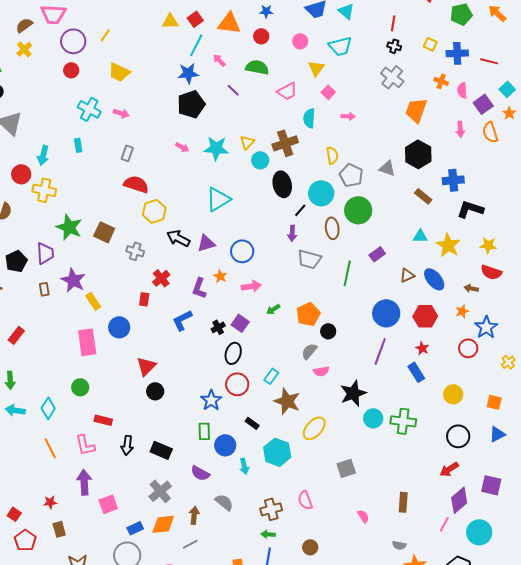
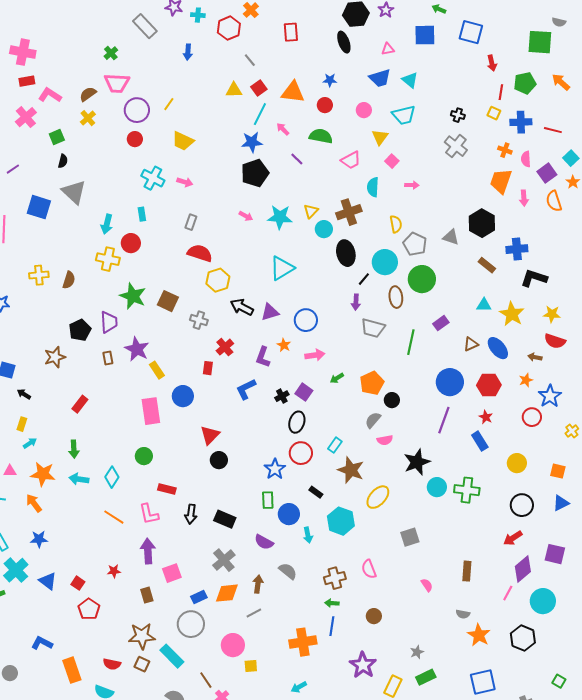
red line: (393, 23) -> (501, 92), moved
orange trapezoid: (416, 110) -> (501, 181), moved
red circle: (21, 174) -> (131, 243), moved
orange line: (50, 448) -> (114, 517), turned -30
brown rectangle: (59, 529) -> (147, 595), moved

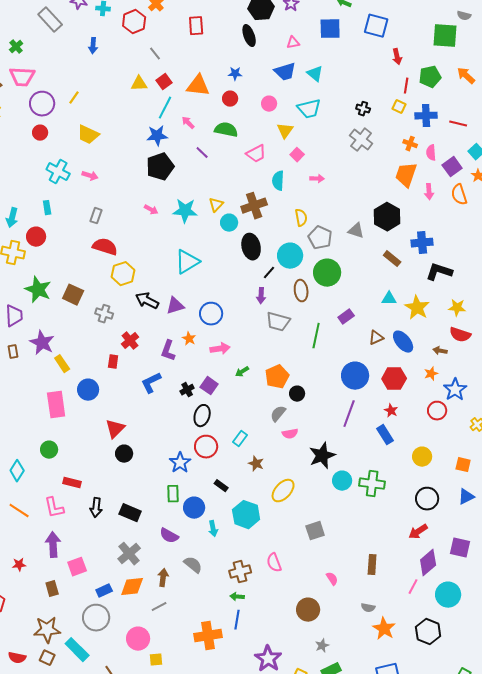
brown star: (351, 470) -> (256, 464), size x0.6
brown circle: (374, 616) -> (308, 610), moved, size x1.5

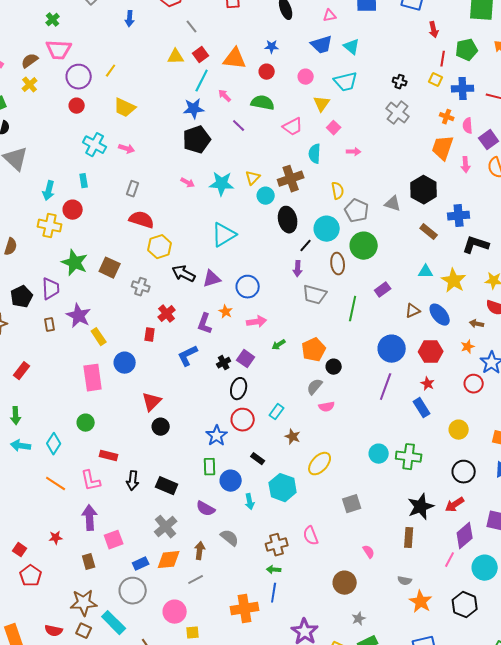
black star: (322, 456) -> (421, 507), moved

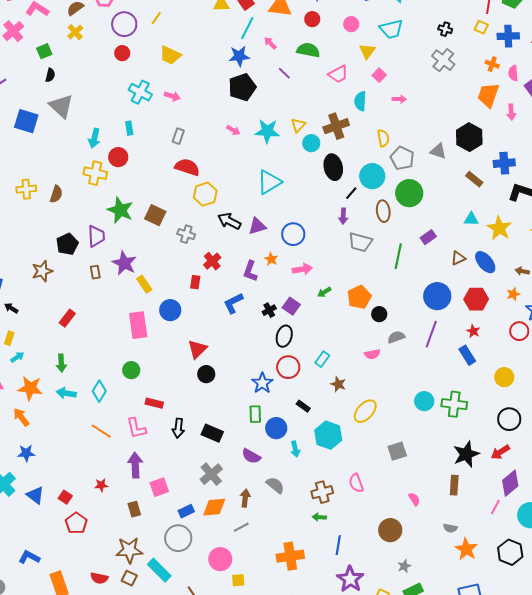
gray semicircle: (315, 387) -> (396, 337), moved, turned 30
blue line: (274, 593) -> (338, 545), moved

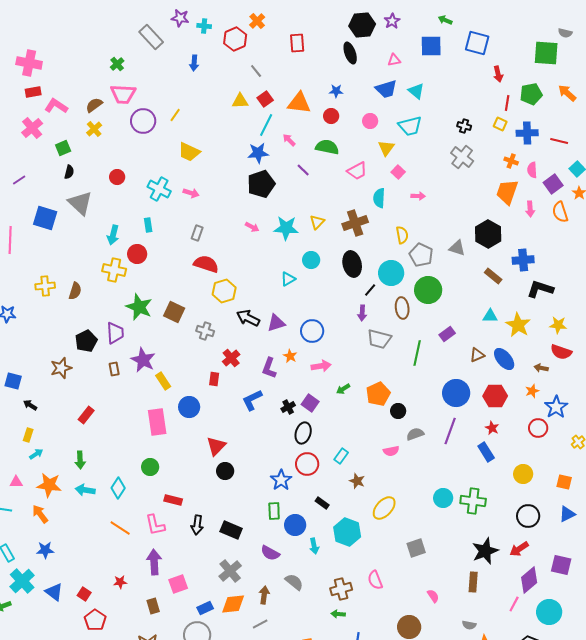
red circle: (122, 53) -> (117, 177), moved
cyan circle: (311, 143) -> (311, 260), moved
cyan triangle: (269, 182) -> (288, 279), size x0.6

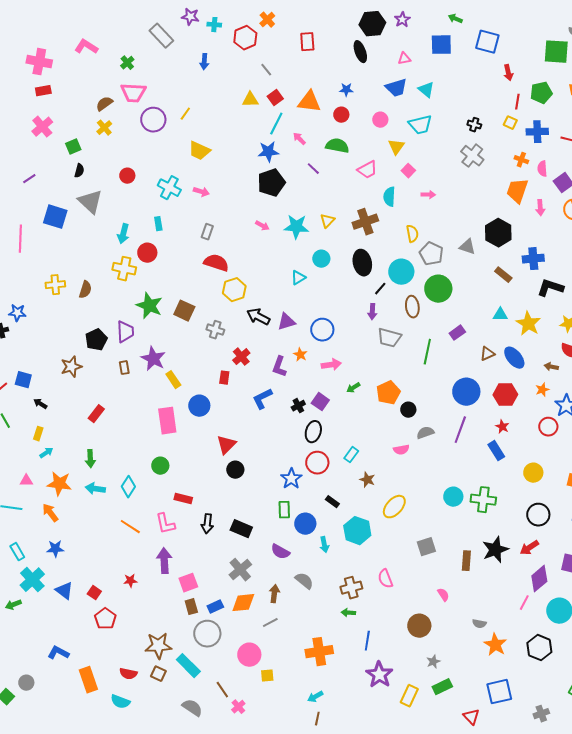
pink L-shape: (56, 106) -> (86, 47), moved
brown rectangle: (473, 582) -> (466, 561), moved
brown rectangle: (153, 606) -> (191, 607), moved

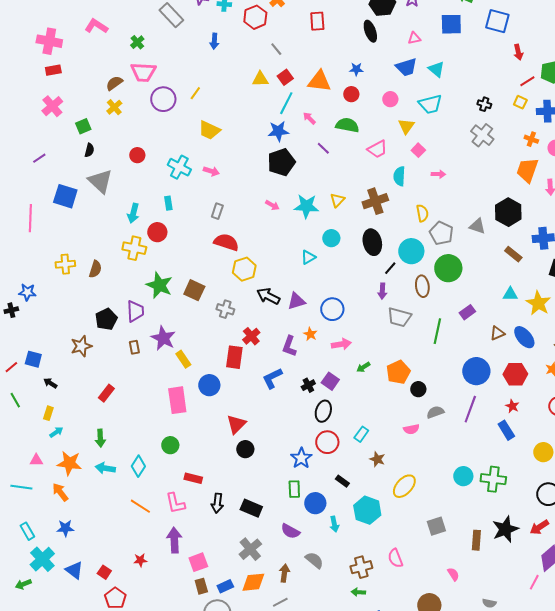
red line: (517, 102) -> (527, 81), turned 49
red rectangle: (224, 378) -> (234, 357), size x1.6

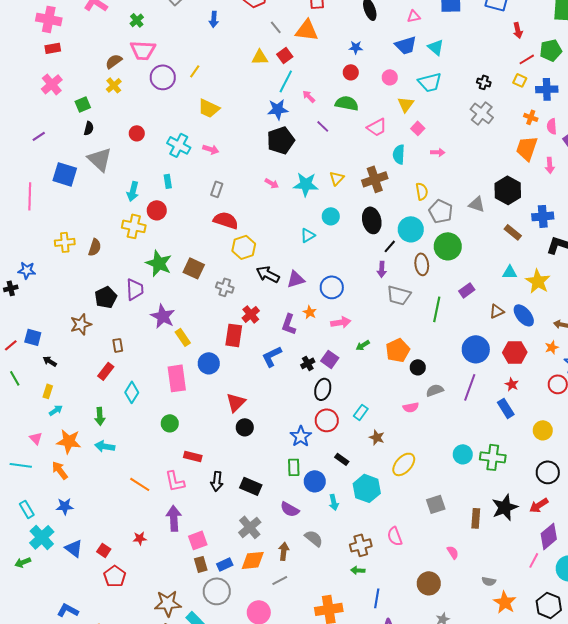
orange triangle: (319, 81) -> (307, 30), moved
brown rectangle: (134, 347) -> (118, 345), moved
pink triangle: (36, 460) -> (36, 438), turned 48
cyan diamond: (138, 466) -> (132, 392), moved

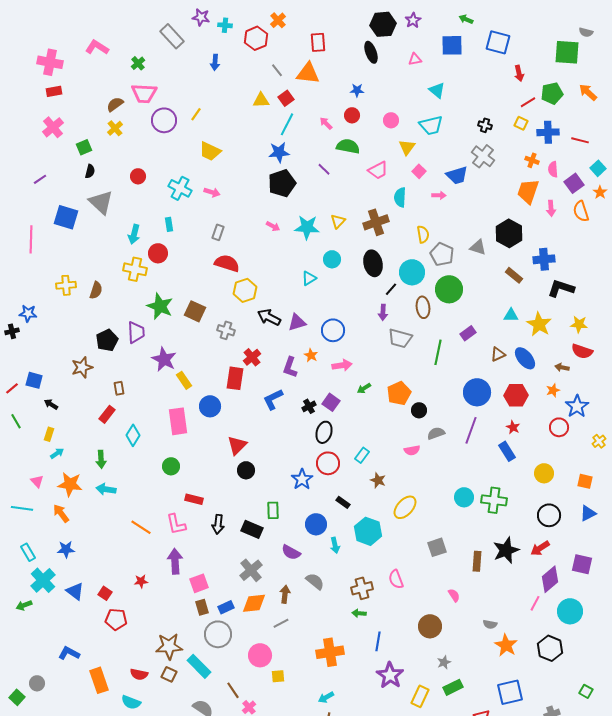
blue trapezoid: (406, 45) -> (457, 175), moved
pink arrow: (309, 96) -> (326, 123), moved
green rectangle: (294, 467) -> (273, 510), moved
red pentagon: (115, 576) -> (116, 619), turned -30

